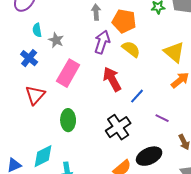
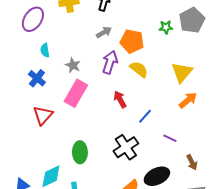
gray arrow: (96, 12) -> (104, 32), turned 63
gray star: (56, 40) -> (73, 65), moved
yellow triangle: (174, 52) -> (182, 72), turned 30
red arrow: (112, 79) -> (120, 99), size x0.7
green ellipse: (68, 120) -> (80, 152), moved

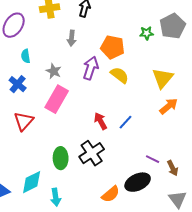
gray arrow: (104, 32) -> (72, 38), moved, turned 126
red arrow: (120, 99) -> (101, 121), moved
purple line: (170, 138) -> (153, 159), moved
black cross: (126, 147) -> (92, 153), moved

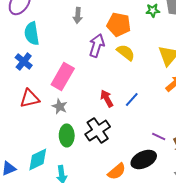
cyan semicircle: (26, 56) -> (32, 33), size x1.6
gray star: (54, 71) -> (60, 106), moved
red triangle: (24, 121) -> (30, 98), turned 35

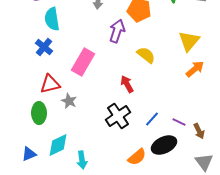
yellow semicircle: (126, 52) -> (146, 55), moved
blue line: (132, 99) -> (152, 119), moved
gray star: (60, 106) -> (69, 101), moved
green ellipse: (67, 135) -> (39, 113), moved

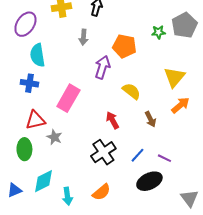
blue cross: (44, 47) -> (29, 83), turned -30
brown arrow: (199, 131) -> (150, 119), moved
orange semicircle: (137, 157) -> (101, 192), moved

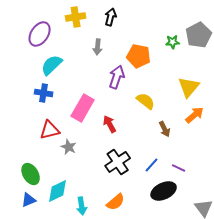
cyan semicircle: (37, 55) -> (52, 65), turned 55
red arrow: (112, 120) -> (110, 124), moved
green ellipse: (24, 149) -> (31, 174), moved, turned -30

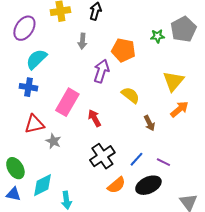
blue triangle: (29, 200) -> (13, 194), turned 35
orange semicircle: (116, 202) -> (116, 185), moved

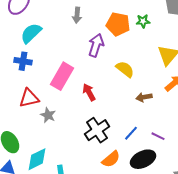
green star: (157, 36) -> (143, 21), moved
brown arrow: (149, 123) -> (144, 97), turned 105

